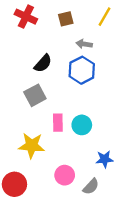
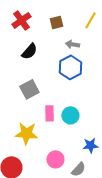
red cross: (26, 17) -> (21, 20), turned 30
black semicircle: (43, 63) -> (29, 51), moved

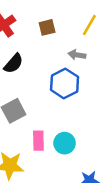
gray arrow: (72, 44) -> (77, 55), moved

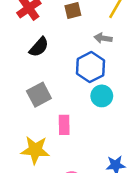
cyan circle: (65, 143) -> (102, 96), moved

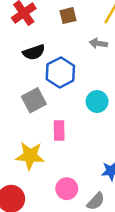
black semicircle: (39, 47) -> (34, 52), turned 30
blue hexagon: (90, 67) -> (60, 72), moved

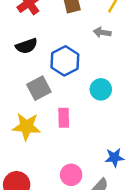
black semicircle: (34, 52) -> (27, 46), moved
yellow star: (30, 156) -> (27, 127), moved

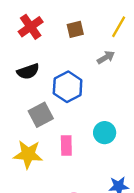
gray arrow: (102, 32) -> (106, 57), turned 140
cyan circle: (101, 89) -> (105, 133), moved

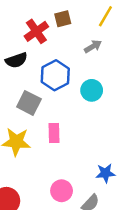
red cross: (31, 27) -> (36, 31), moved
gray square: (41, 115) -> (29, 103), turned -35
cyan circle: (105, 133) -> (92, 90), moved

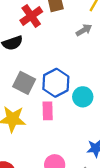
blue hexagon: (55, 75) -> (56, 83), moved
cyan circle: (92, 90) -> (83, 97), moved

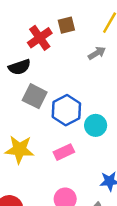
gray square: (24, 83) -> (35, 96), moved
pink rectangle: (48, 111) -> (64, 152), moved, turned 66

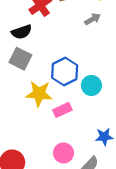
gray square: (35, 96) -> (20, 59), moved
yellow star: (19, 149) -> (39, 94), moved

